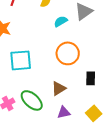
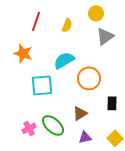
cyan semicircle: (61, 21) -> (64, 60), moved, size x1.5

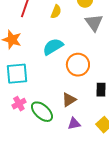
gray triangle: (105, 36) -> (94, 23), turned -30
cyan square: (42, 85) -> (17, 74), moved
pink cross: (29, 128) -> (19, 104), moved

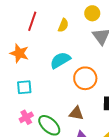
cyan square: (17, 74) -> (24, 87), size x0.7
brown triangle: (69, 100) -> (76, 113), turned 42

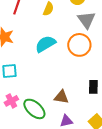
orange circle: (85, 78) -> (79, 45), moved

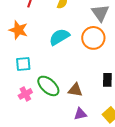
green ellipse: (34, 109) -> (48, 86), moved

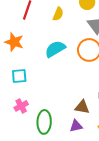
green ellipse: (48, 86) -> (44, 122), moved, turned 50
brown triangle: (75, 90) -> (82, 107), moved

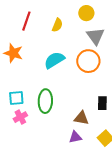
cyan square: (19, 76) -> (16, 98), moved
green ellipse: (44, 122) -> (45, 101), moved

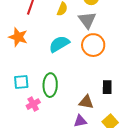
gray triangle: (95, 36) -> (87, 20), moved
pink cross: (20, 117) -> (33, 104), moved

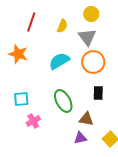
green ellipse: (50, 85) -> (63, 101), moved, turned -30
black rectangle: (107, 87) -> (98, 93), moved

